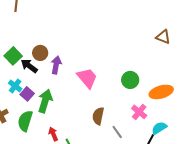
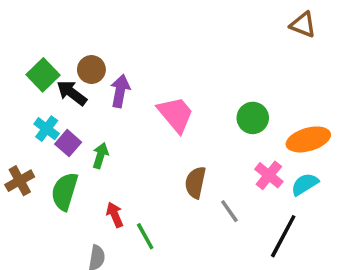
brown triangle: (163, 37) -> (303, 25), moved
green arrow: (45, 101) -> (100, 156), size x0.6
cyan semicircle: (159, 128) -> (305, 184), moved

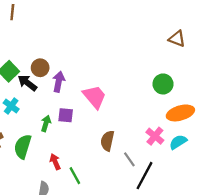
green circle: (253, 118) -> (163, 84), moved
purple square: (68, 143) -> (66, 115), moved, turned -35
black line: (283, 236) -> (144, 176), moved

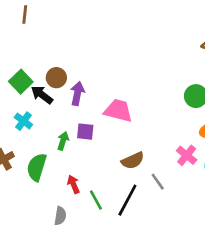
pink trapezoid: (95, 97) -> (118, 111), turned -36
brown semicircle: (107, 141) -> (133, 161), turned -126
black line: (144, 176) -> (127, 200), moved

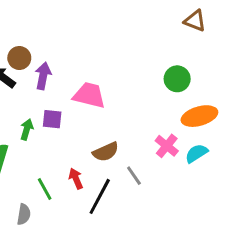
red arrow: (73, 184) -> (76, 179), moved
green line: (96, 200) -> (45, 189), moved

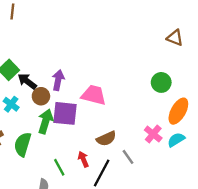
brown circle: (19, 58) -> (41, 96), moved
orange ellipse: (199, 116) -> (178, 111), turned -45
purple square: (52, 119) -> (65, 113), size x1.6
green arrow: (27, 129) -> (46, 121), size x1.5

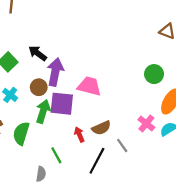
purple arrow: (58, 80) -> (55, 72), size x1.4
black arrow: (27, 81) -> (38, 53), moved
red arrow: (83, 159) -> (79, 134), moved

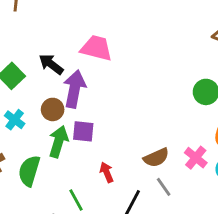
pink trapezoid: (89, 86) -> (96, 48), moved
purple square: (62, 104) -> (83, 131), size x0.7
brown semicircle: (101, 128) -> (156, 158), moved

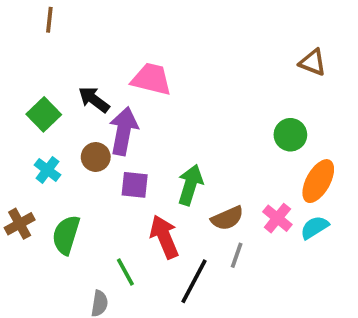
green arrow: (58, 142) -> (190, 185), moved
red arrow: (107, 172) -> (164, 237), size x1.6
gray line: (164, 187) -> (237, 255), turned 54

